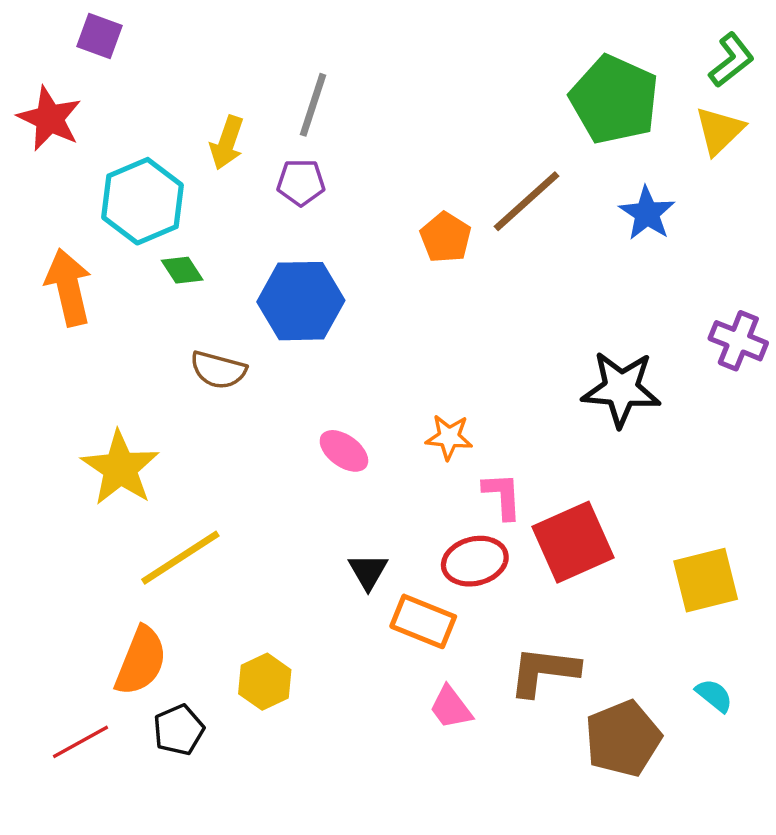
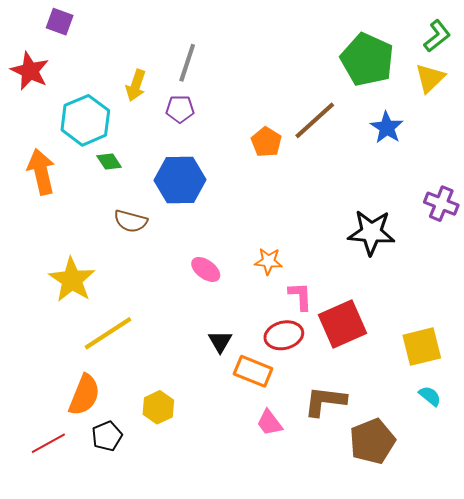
cyan semicircle: (714, 695) -> (430, 396), moved

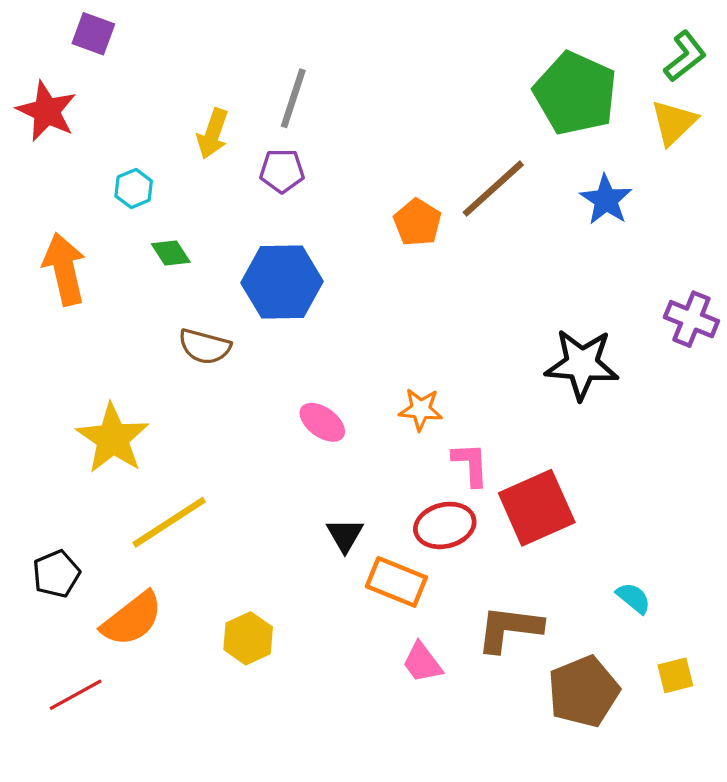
cyan hexagon: (85, 120) -> (134, 189), size x0.5
yellow square: (422, 347) -> (675, 675), moved, size x0.6
orange semicircle: (84, 395) -> (132, 619), turned 30
cyan semicircle: (430, 396) -> (633, 598), moved
black pentagon: (107, 436) -> (56, 574), moved

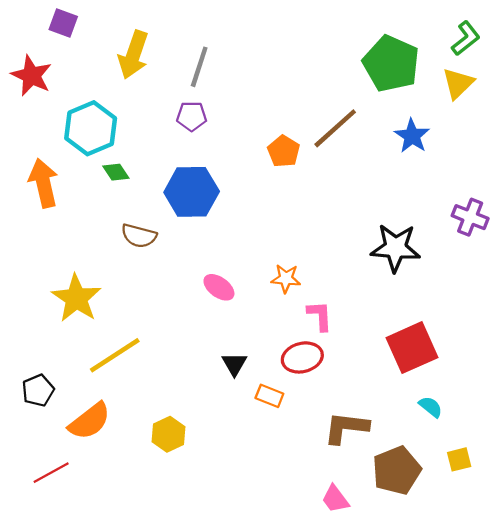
yellow arrow: (213, 134) -> (133, 55), moved, size x1.4
cyan hexagon: (134, 189) -> (91, 128), size x2.0
red square: (537, 508) -> (412, 348), moved
orange rectangle: (396, 582) -> (269, 396), size x0.7
pink trapezoid: (422, 663) -> (335, 499), moved

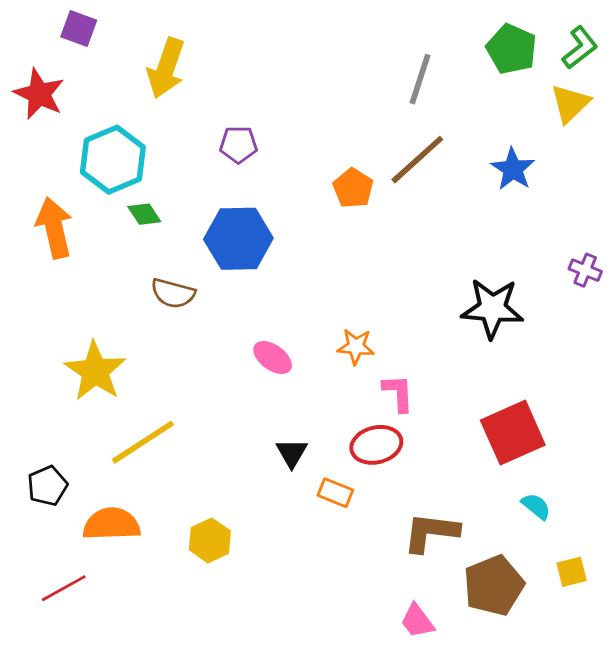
green pentagon: (391, 64) -> (511, 49), moved, size x0.7
gray line: (199, 67) -> (420, 79), moved
purple cross: (470, 217) -> (585, 270), size x0.7
orange semicircle: (90, 421) -> (112, 524), turned -144

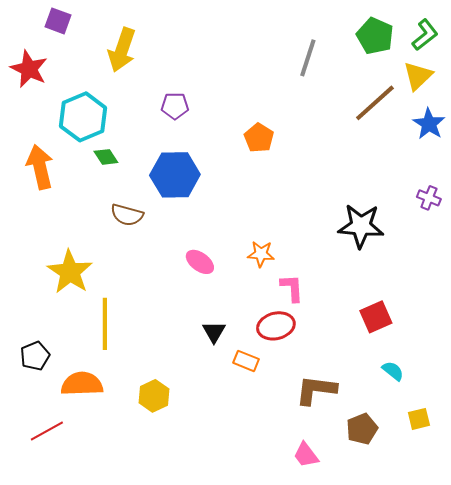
brown line: (417, 160) -> (375, 103), moved
blue star: (513, 169) -> (429, 124), moved
red square: (513, 433) -> (376, 317), size x0.7
yellow line: (143, 442) -> (105, 324), turned -57
brown pentagon: (494, 585) -> (362, 429), size x0.7

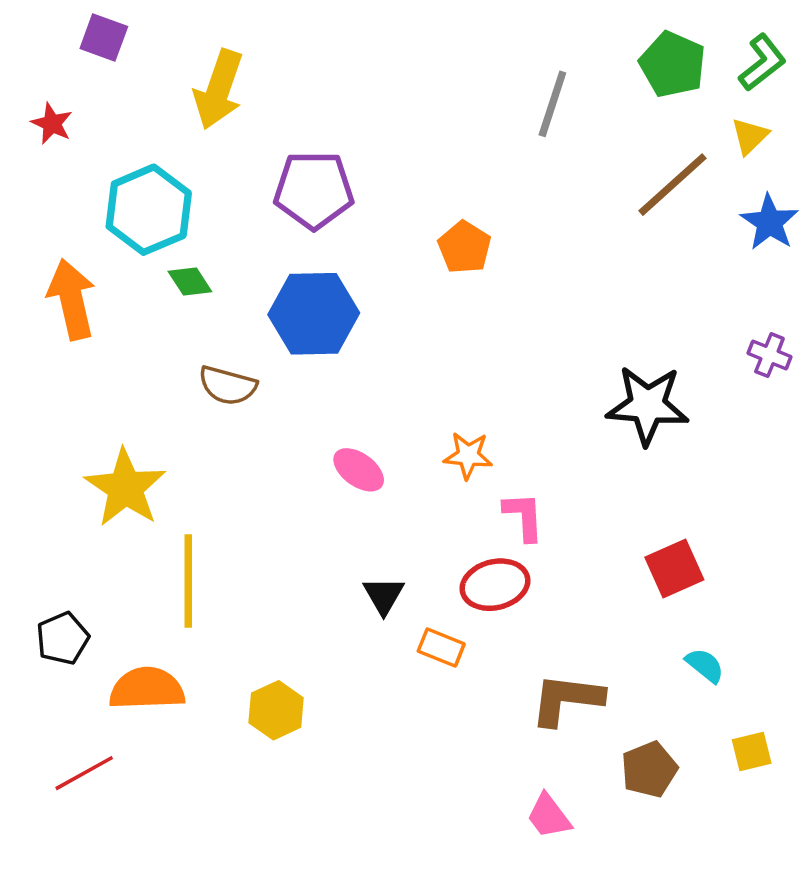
red star: (29, 69) -> (52, 124), size x0.6
yellow triangle: (418, 76) -> (750, 136), size x0.7
purple pentagon: (175, 106) -> (314, 190), size x1.6

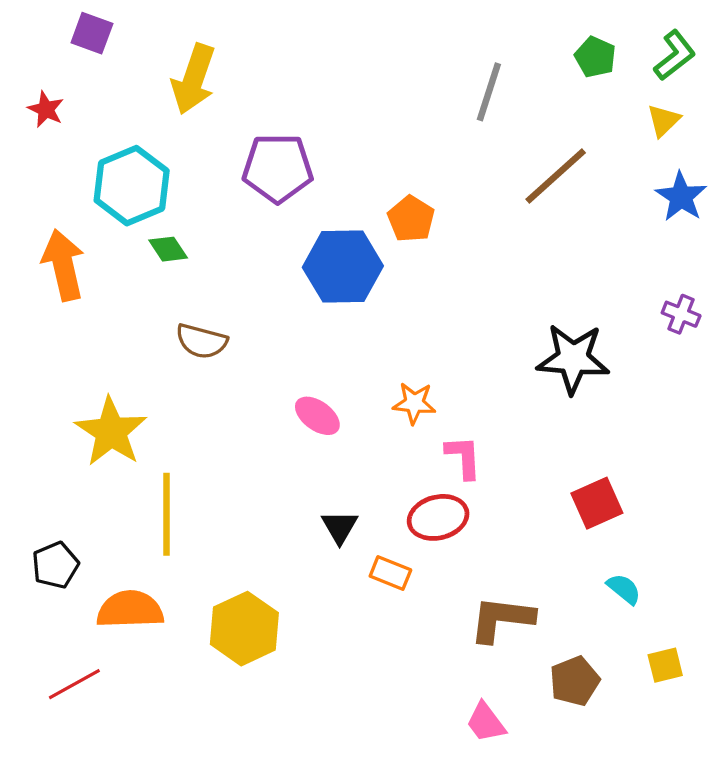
green pentagon: (673, 64) -> (595, 57), size x0.7
brown line: (673, 185) -> (556, 176), moved
blue hexagon: (314, 314) -> (343, 267), moved
yellow hexagon: (276, 710) -> (244, 629), size x1.4

